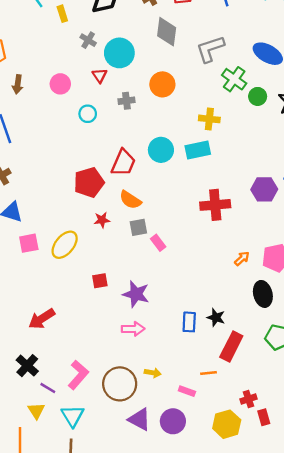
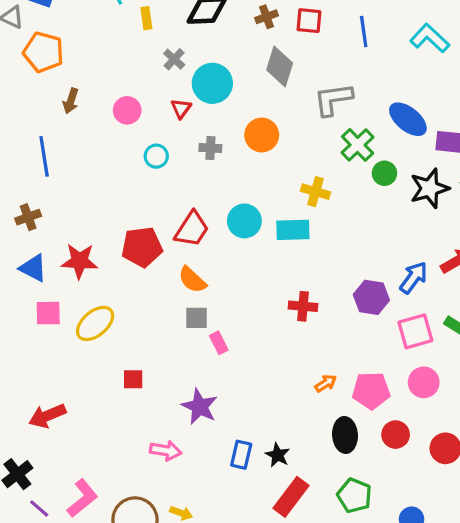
red cross: (215, 205) -> (303, 306), size x0.7
red star: (102, 220) -> (79, 261), moved, size x1.6
purple star: (136, 294) -> (200, 407), moved

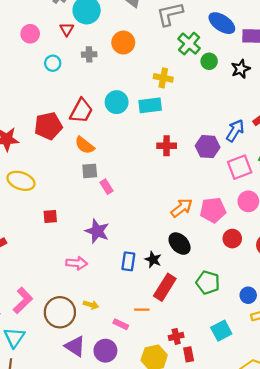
black star: (429, 188) -> (241, 69), size x0.7
red cross: (303, 306) -> (167, 146), moved
yellow ellipse: (95, 323) -> (21, 181), turned 64
orange arrow: (326, 383) -> (182, 208), size x1.5
black ellipse: (345, 435) -> (180, 244), moved, turned -35

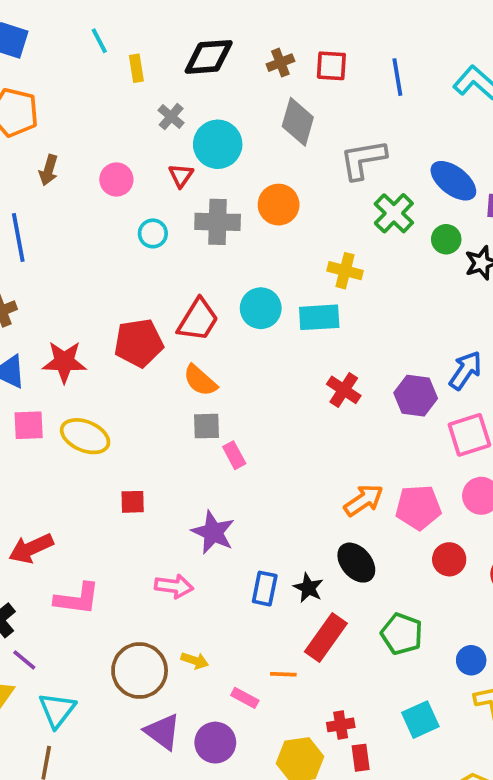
gray cross: (89, 54) -> (218, 222), size x1.6
green circle: (209, 61) -> (446, 239), moved
red cross: (167, 146) -> (344, 390), turned 30
pink L-shape: (23, 301) -> (77, 599), moved, turned 48

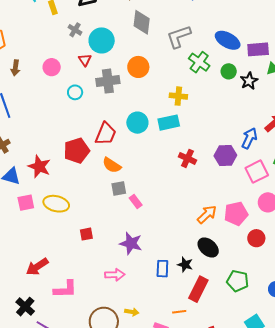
red star: (64, 362) -> (39, 167), turned 30

